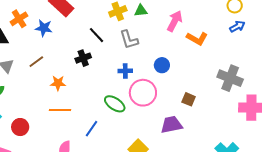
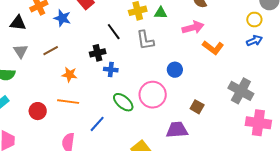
pink arrow: (175, 21) -> (193, 28), turned 40
blue cross: (125, 71) -> (111, 70), moved
red circle: (20, 127) -> (38, 111), moved

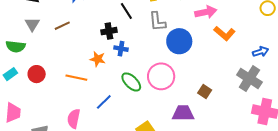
blue arrow: (254, 41) -> (261, 52), moved
blue circle: (175, 70) -> (179, 41), moved, size x1.6
orange star: (70, 75) -> (98, 59), moved
red circle: (38, 111) -> (37, 74), moved

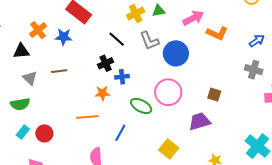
brown line: (62, 26) -> (59, 71), turned 35
red circle: (37, 74) -> (44, 133), moved
gray cross: (249, 79) -> (254, 70), size x0.7

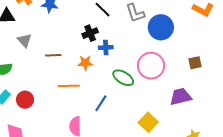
brown line: (59, 71) -> (53, 55), moved
gray triangle: (30, 78) -> (24, 40), moved
brown square: (214, 95) -> (195, 63), moved, turned -32

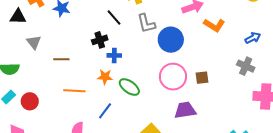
orange star: (85, 63) -> (105, 77), moved
pink circle: (151, 66) -> (173, 77), moved

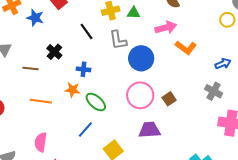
black cross: (100, 40) -> (54, 52), moved, turned -35
brown square: (202, 78) -> (169, 99), turned -32
blue line: (105, 111) -> (85, 130), moved

